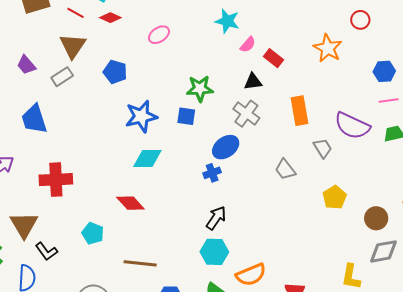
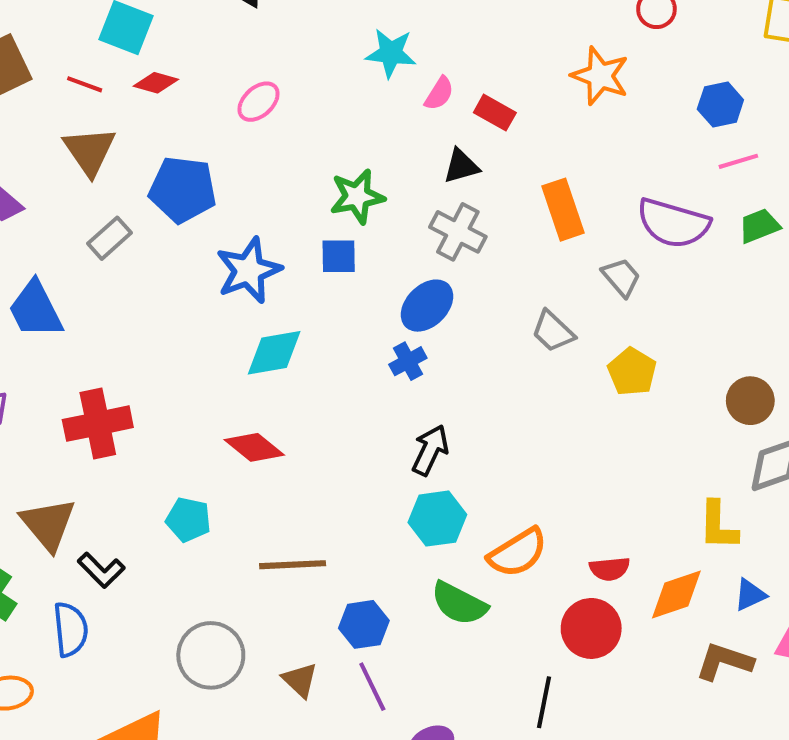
blue pentagon: (115, 72) -> (183, 189), size x1.4
gray rectangle: (62, 77) -> (110, 238), moved
yellow pentagon: (335, 197) -> (632, 372), moved

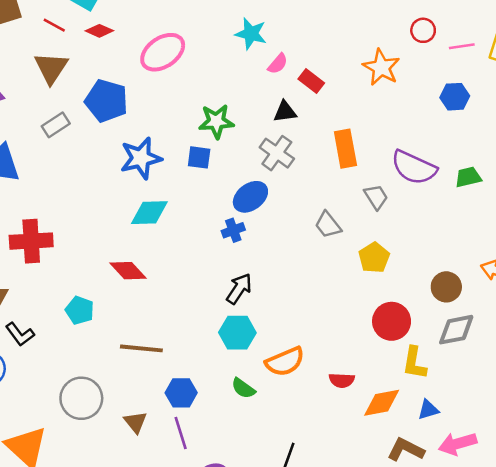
pink ellipse: (259, 102) -> (163, 52), size x1.6
pink line: (738, 161) -> (462, 46), moved
green semicircle: (459, 603) -> (243, 388), size x0.7
red circle: (591, 628) -> (392, 321), moved

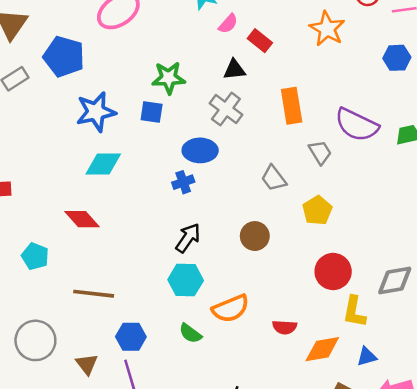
blue ellipse: (250, 197) -> (200, 150), turned 36
brown circle: (446, 287) -> (255, 236), moved

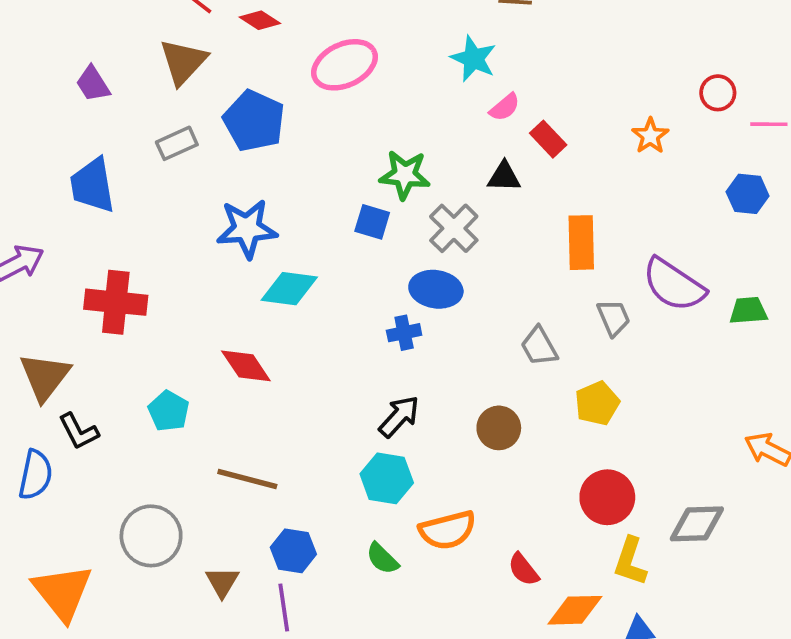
orange star: (327, 29) -> (650, 136), size x0.7
gray cross: (226, 109) -> (454, 228), moved
blue star: (96, 112) -> (247, 229), moved
red semicircle: (285, 327) -> (523, 569), turned 40

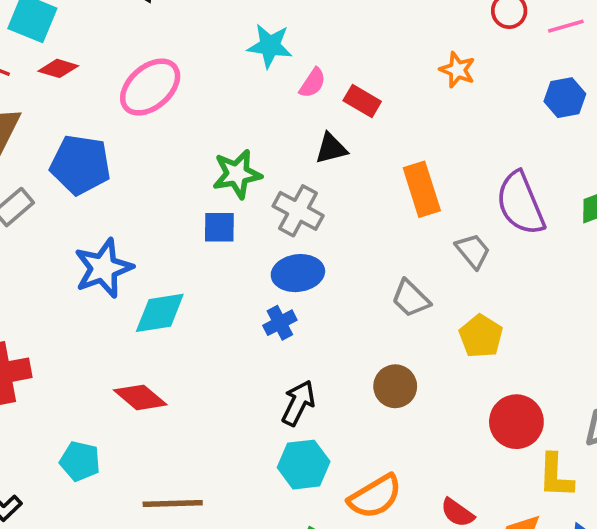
purple semicircle: (674, 285) -> (520, 203), turned 50

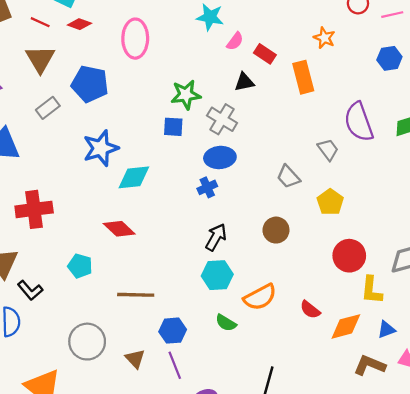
pink ellipse: (150, 87) -> (135, 39), turned -51
orange rectangle: (422, 189) -> (303, 77), moved

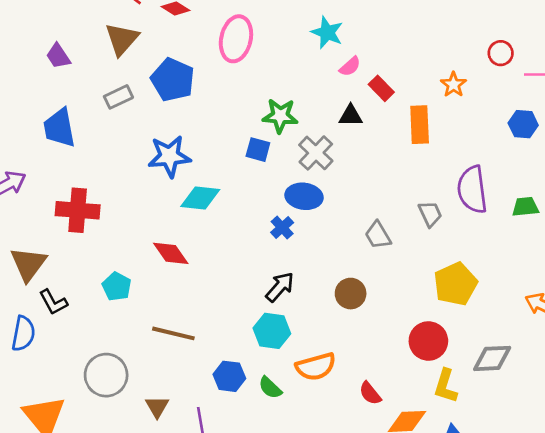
blue cross: (207, 187) -> (282, 228), turned -30
yellow pentagon: (330, 202) -> (456, 284), moved, size x1.4
blue hexagon: (173, 331) -> (229, 376), moved

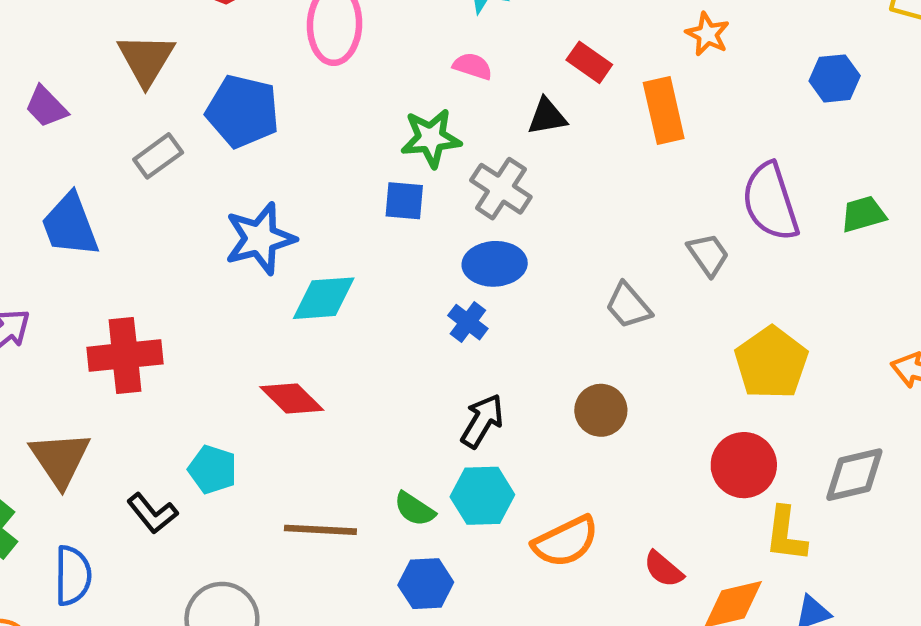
pink semicircle: (350, 66) -> (473, 66), moved, turned -110
black L-shape: (53, 302) -> (152, 513), moved
green semicircle: (270, 388) -> (415, 509), moved

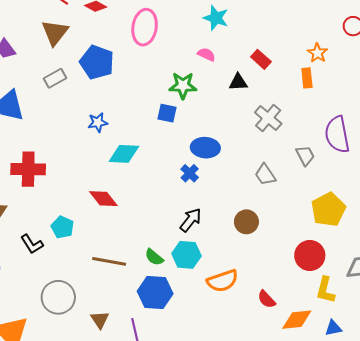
orange rectangle: (664, 111) -> (307, 78), moved, size x0.7
gray cross: (501, 189) -> (268, 118), moved
blue star: (260, 239) -> (98, 123), size x0.6
blue hexagon: (426, 584) -> (155, 292), size x1.4

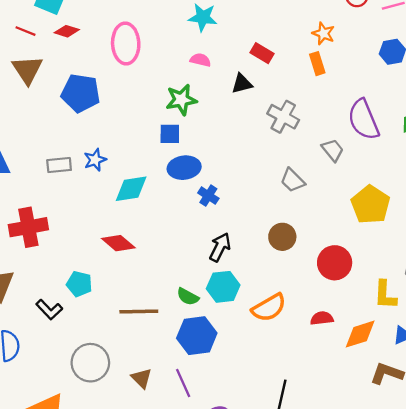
gray rectangle: (55, 78) -> (59, 165), moved, turned 35
blue ellipse: (205, 148) -> (184, 168), moved
red circle: (310, 255) -> (335, 263), moved
red semicircle: (266, 299) -> (322, 318), turned 138

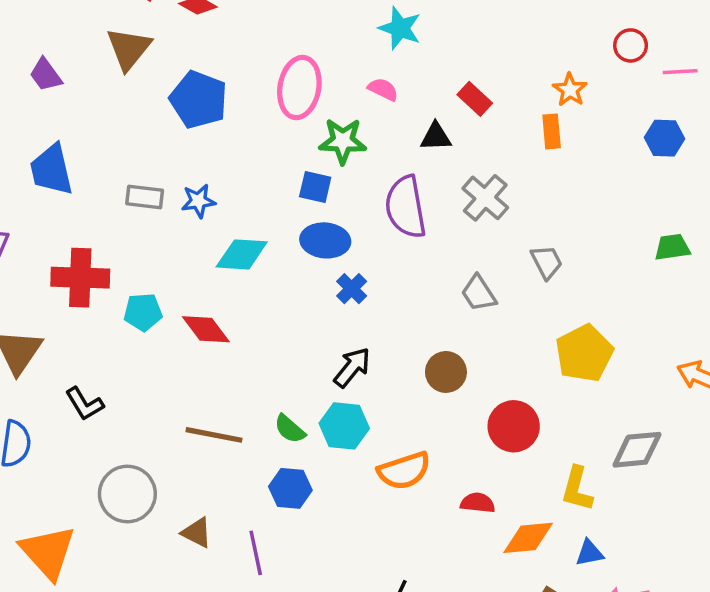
pink ellipse: (126, 44) -> (299, 88), moved
purple semicircle: (363, 120) -> (406, 207), moved
cyan pentagon: (79, 284) -> (143, 312), moved, turned -30
blue hexagon: (197, 336) -> (290, 488), size x0.7
brown triangle: (141, 378) -> (197, 533), turned -30

